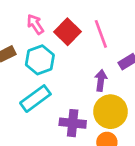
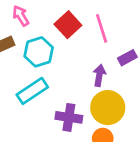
pink arrow: (35, 24) -> (21, 16), moved

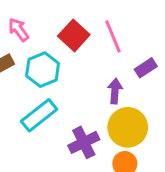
purple cross: (69, 117) -> (84, 142), turned -30

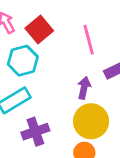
red square: (74, 35) -> (39, 29), moved
purple cross: (84, 142) -> (35, 132), moved

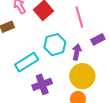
cyan hexagon: (23, 61) -> (55, 45), moved

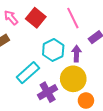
yellow circle: (82, 76) -> (73, 79), moved

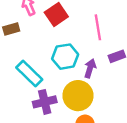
cyan rectangle: (28, 73) -> (29, 73), turned 70

